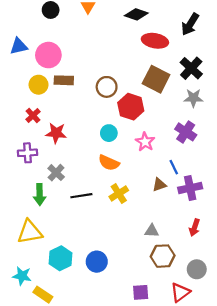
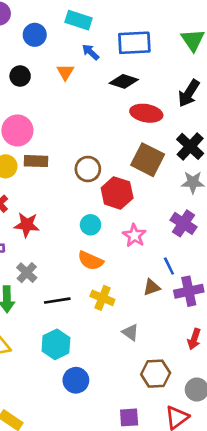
yellow cross: (119, 193) -> (102, 298), turned -36
gray triangle: (152, 231) -> (130, 332), moved, turned 32
cyan hexagon: (60, 258) -> (56, 344), moved

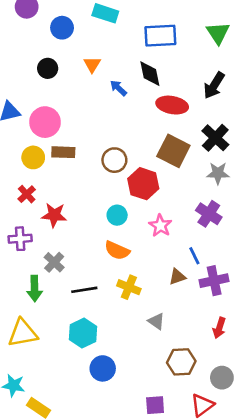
blue arrow: (91, 52) -> (118, 88), moved
black diamond: (124, 81) -> (150, 74), turned 60

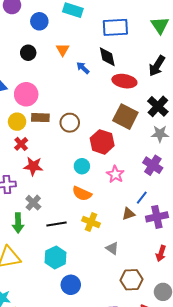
brown circle: (114, 160) -> (70, 123), moved
red cross: (27, 194) -> (21, 144), moved
blue line: (194, 256) -> (142, 198), turned 64

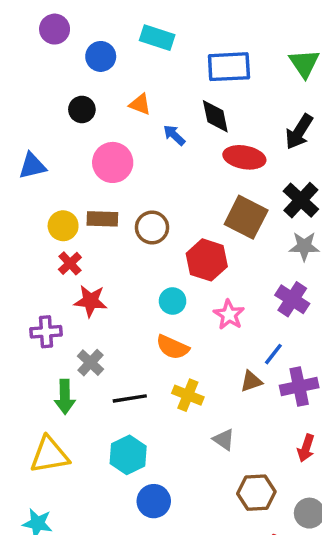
orange triangle: (63, 50) -> (140, 104), turned -40
pink circle: (26, 94) -> (113, 162), moved

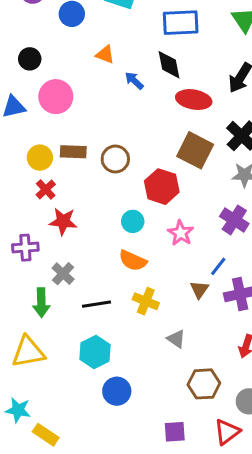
black circle: (82, 109) -> (30, 59), moved
pink circle: (113, 162) -> (56, 97), moved
brown triangle: (251, 381) -> (199, 290), turned -36

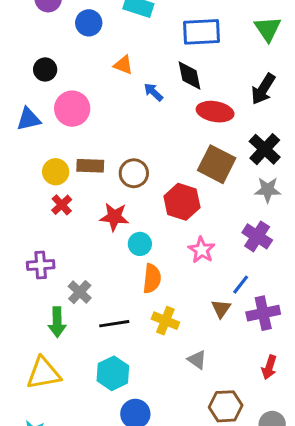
red star: (63, 221) -> (114, 217), moved
cyan circle: (133, 221) -> (140, 244), moved
orange semicircle: (133, 261) -> (152, 279), turned -108

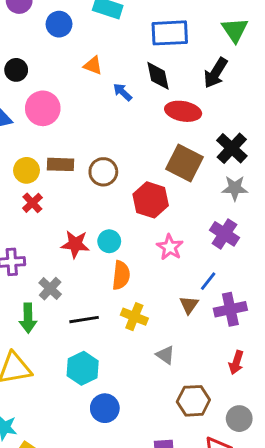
black arrow: (263, 89) -> (216, 73), moved
red star: (114, 217) -> (75, 244), moved

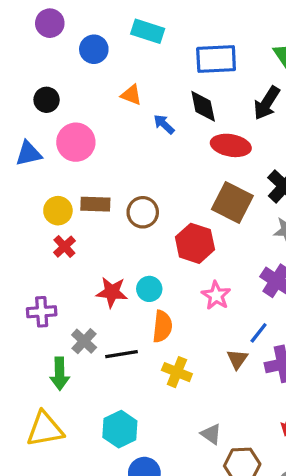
black line: (84, 320) -> (122, 354), moved
gray triangle: (165, 355) -> (211, 434), moved

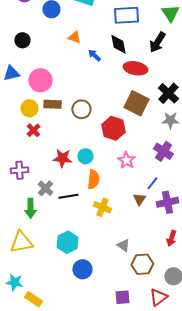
pink circle: (76, 142) -> (40, 80), moved

